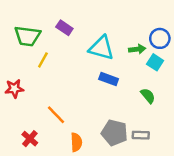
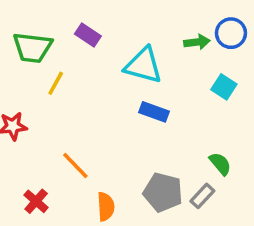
blue circle: (160, 38) -> (231, 33), moved
green arrow: (137, 49) -> (197, 42), moved
green semicircle: (148, 96) -> (220, 164), moved
gray rectangle: (141, 135) -> (202, 196), turned -49

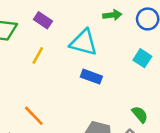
green arrow: (197, 42) -> (112, 15), moved
yellow line: (56, 83) -> (38, 56), moved

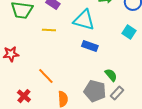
yellow line: (38, 56) -> (49, 30), turned 64
green semicircle: (140, 114) -> (111, 75), moved

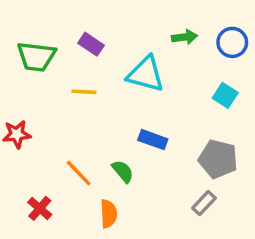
blue rectangle: (90, 46) -> (153, 140), moved
green semicircle: (111, 75) -> (123, 171), moved
gray pentagon: (95, 91) -> (218, 159), moved

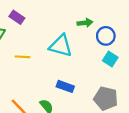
blue circle: (232, 42) -> (106, 36), moved
purple rectangle: (91, 44) -> (17, 17), moved

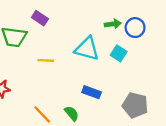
blue circle: (106, 36) -> (135, 28), moved
cyan square: (110, 59) -> (119, 53), moved

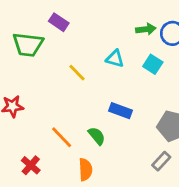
cyan triangle: (87, 49) -> (115, 59), size x0.6
yellow line: (46, 60) -> (77, 73), moved, turned 42

